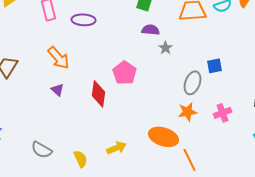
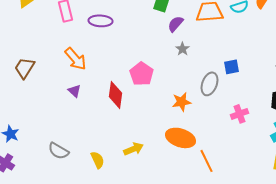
purple semicircle: (151, 30) -> (176, 24), moved, turned -54
orange star: (188, 112) -> (182, 102), moved

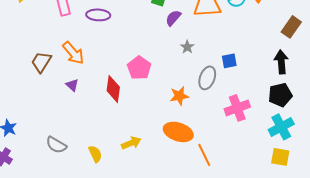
gray star: (182, 49) -> (187, 47), moved
brown trapezoid: (24, 68) -> (41, 62), moved
pink cross: (240, 114) -> (237, 108), size x1.4

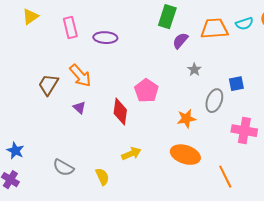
pink cross: (237, 108) -> (244, 131), turned 30
yellow arrow: (131, 143) -> (131, 154), moved
orange line: (204, 155) -> (225, 177), moved

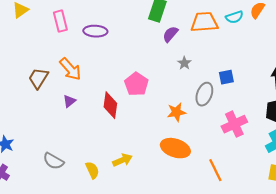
purple triangle: (79, 108) -> (69, 101), turned 40
pink cross: (244, 131) -> (234, 124), turned -35
yellow arrow: (131, 154) -> (122, 160), moved

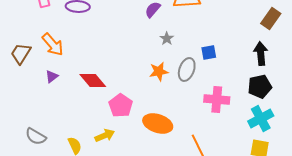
pink pentagon: (136, 84) -> (121, 106), moved
red diamond: (110, 105) -> (93, 80), turned -48
orange star: (176, 112) -> (159, 72), moved
pink cross: (234, 124) -> (217, 100), turned 30

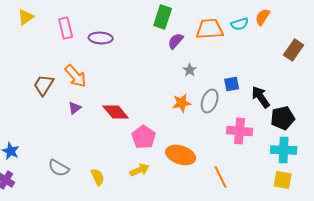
black arrow: (261, 54) -> (261, 97), moved, turned -30
cyan cross: (261, 118) -> (284, 150), turned 30
yellow arrow: (105, 136) -> (140, 170), moved

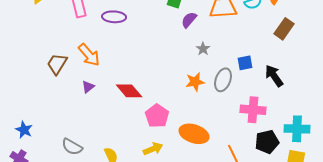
brown rectangle: (294, 50) -> (284, 29), moved
black pentagon: (283, 118) -> (267, 142), moved

